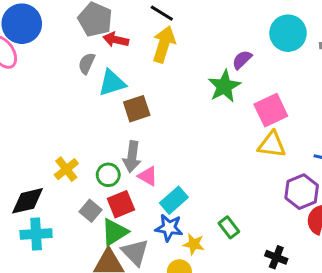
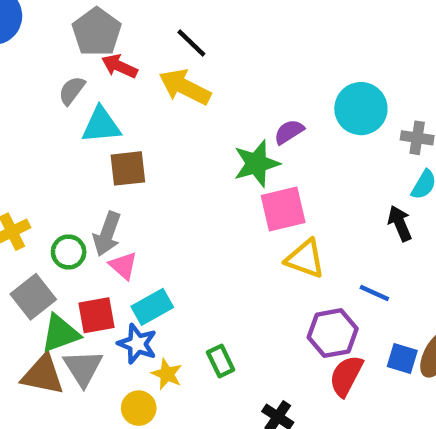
yellow arrow: (164, 44) -> (185, 87), turned -93
pink square: (271, 110) -> (283, 209), moved
red square: (121, 204) -> (97, 315), moved
gray square: (91, 211) -> (33, 297), size x1.4

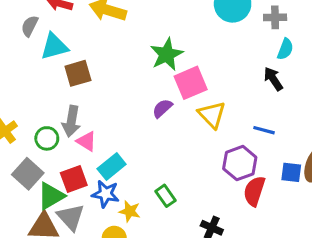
purple semicircle: (289, 132) -> (162, 108), moved
yellow triangle: (305, 259) -> (212, 115), turned 36

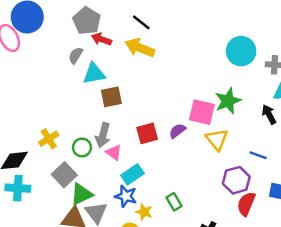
green star: (167, 54) -> (228, 101), moved
pink square: (191, 83) -> (202, 112), turned 32
red square: (74, 179) -> (147, 133), moved

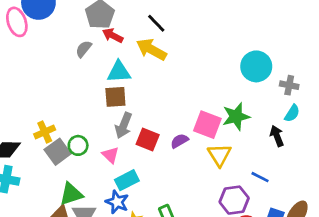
cyan triangle: (94, 74) -> (119, 72), moved
red square: (147, 133) -> (148, 139), turned 30
gray arrow: (103, 135) -> (124, 125), moved
gray square: (64, 175) -> (58, 152), moved

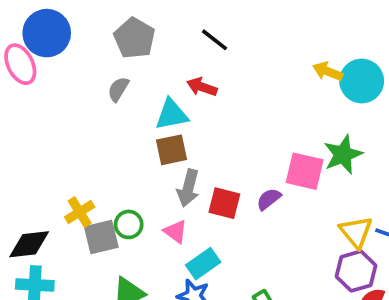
red arrow: (113, 35) -> (202, 87), moved
yellow arrow: (151, 49) -> (328, 71), moved, size x0.7
gray square: (58, 152) -> (101, 237), turned 30
yellow triangle: (219, 155) -> (356, 232), moved

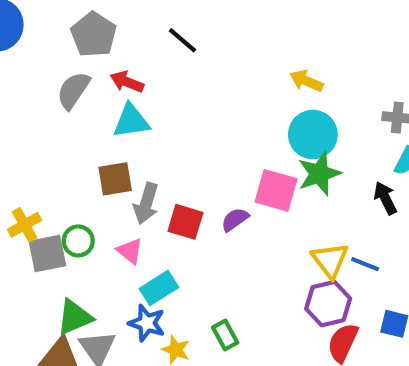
cyan circle: (362, 81) -> (313, 134), moved
red arrow: (202, 87) -> (127, 82), moved
gray semicircle: (118, 89) -> (73, 90), size x1.4
brown square: (171, 150) -> (115, 179), moved

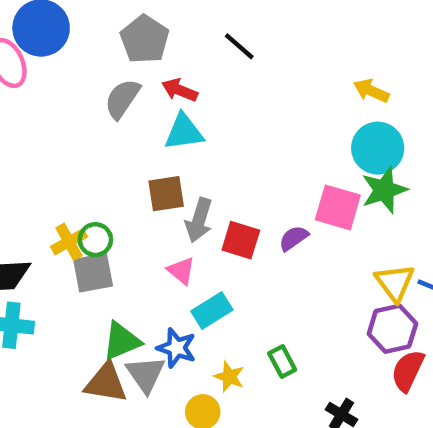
green circle: (78, 241) -> (95, 240), moved
blue star: (147, 323) -> (177, 348), moved

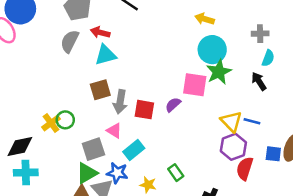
gray square: (93, 273) -> (93, 149), moved

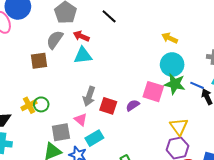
green star: (219, 72) -> (175, 84), turned 30
brown square: (100, 90) -> (39, 61), moved
blue line: (252, 121) -> (197, 85), moved

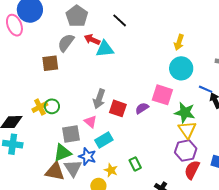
yellow arrow: (170, 38) -> (179, 42), turned -98
cyan triangle: (83, 56) -> (105, 49), moved
green star: (175, 84) -> (185, 113), moved

